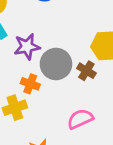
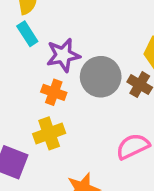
orange cross: (30, 84) -> (54, 92), moved

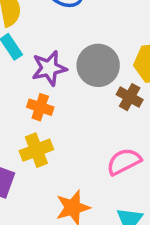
gray circle: (101, 77) -> (98, 65), moved

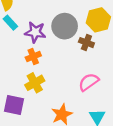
purple star: (49, 68) -> (35, 32), turned 30
orange cross: (40, 107) -> (33, 57), turned -32

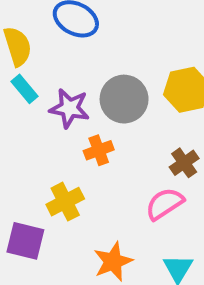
brown cross: (86, 43) -> (184, 163), moved, turned 32
orange cross: (33, 57) -> (99, 150), moved

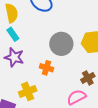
purple star: (69, 108) -> (14, 57), moved
orange cross: (99, 150) -> (47, 68), turned 32

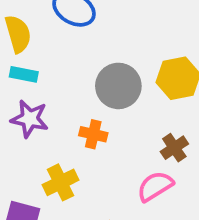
cyan rectangle: (13, 34) -> (24, 74), turned -40

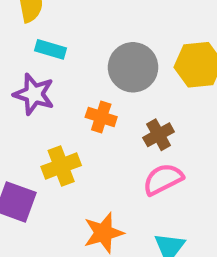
cyan rectangle: (24, 74) -> (51, 49), moved
brown cross: (174, 148) -> (159, 135), moved

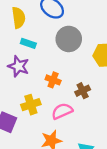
gray circle: (133, 67) -> (69, 39), moved
pink semicircle: (163, 179) -> (62, 111), moved

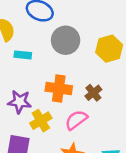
purple star: (18, 66) -> (20, 102), moved
orange cross: (53, 80) -> (59, 88), size x1.5

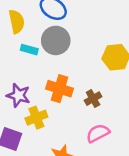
gray circle: (66, 40) -> (56, 40), moved
pink semicircle: (76, 120) -> (98, 133), moved

